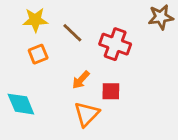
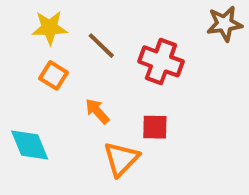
orange square: (38, 54) -> (54, 75), turned -36
orange arrow: (81, 80) -> (97, 111), moved, turned 96

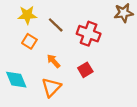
red square: (155, 127) -> (85, 70), turned -32
orange triangle: (121, 159) -> (51, 87), moved

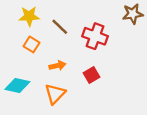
orange arrow: (54, 61) -> (57, 66), turned 120
cyan diamond: (16, 80) -> (17, 86), turned -55

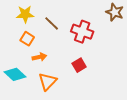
brown star: (133, 14) -> (115, 12), turned 30
orange arrow: (57, 66) -> (39, 57), moved
cyan diamond: (17, 86) -> (15, 74), turned 30

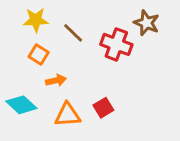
brown star: (115, 12) -> (147, 23), moved
red square: (79, 65) -> (103, 108), moved
orange triangle: (48, 81) -> (67, 115), turned 42

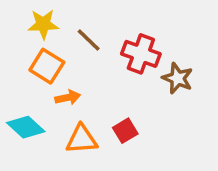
brown star: (147, 23) -> (178, 78), moved
orange square: (39, 55) -> (47, 66), size x1.4

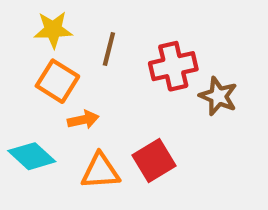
brown line: (89, 40) -> (109, 49), turned 60
red cross: (141, 54) -> (173, 66), turned -33
red square: (125, 131) -> (154, 160), size x1.4

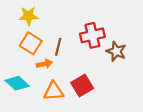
brown line: (109, 49) -> (58, 47), moved

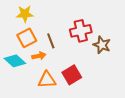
orange square: (31, 43) -> (27, 38), turned 30
brown line: (58, 47) -> (51, 41), turned -35
cyan diamond: (17, 83) -> (15, 61), moved

